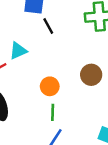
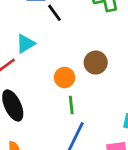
brown circle: (91, 75) -> (96, 63), moved

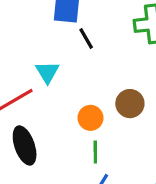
cyan triangle: (25, 44) -> (47, 72), turned -36

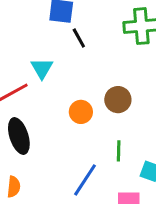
green line: (95, 152) -> (119, 151), moved

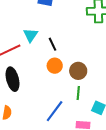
black line: (79, 38) -> (53, 44), moved
brown circle: (118, 100) -> (78, 71), moved

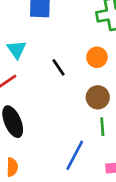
cyan triangle: (31, 35) -> (17, 49), moved
orange circle: (55, 66) -> (97, 57), moved

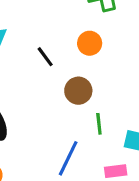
brown circle: (98, 97) -> (78, 91), moved

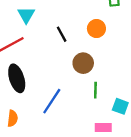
blue line: (68, 158) -> (52, 101), moved

